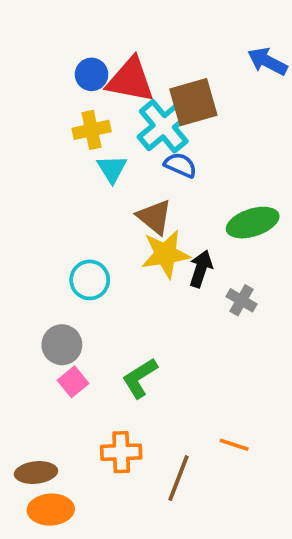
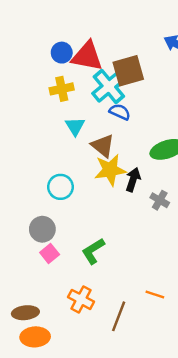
cyan triangle: (112, 169) -> (75, 126), moved
orange cross: (121, 452) -> (81, 299), turned 30

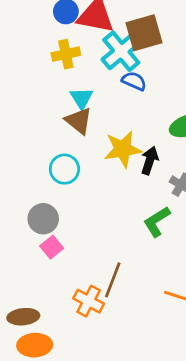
brown triangle: (103, 146) -> (79, 121), moved
green L-shape: (93, 251) -> (157, 222), moved
brown line: (119, 316) -> (113, 280), moved

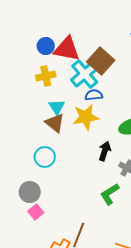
brown square: (144, 33) -> (101, 61), turned -32
blue semicircle: (134, 81) -> (94, 95), turned -30
yellow star: (123, 149) -> (86, 117), moved

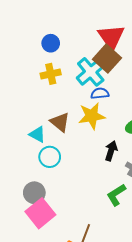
red triangle: (67, 49) -> (111, 37), moved, turned 44
cyan triangle: (57, 107) -> (37, 134), moved, turned -30
pink square: (36, 212) -> (40, 213), size x1.8

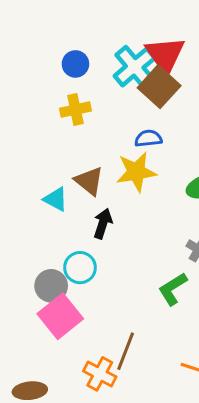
cyan cross: (91, 72) -> (135, 67), moved
black arrow: (111, 151) -> (103, 224), moved
cyan circle: (50, 157) -> (80, 268), moved

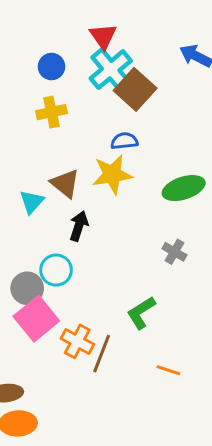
red triangle: (165, 55) -> (103, 36), moved, size x0.7
cyan triangle: (56, 199) -> (32, 202), turned 44
green L-shape: (173, 289) -> (141, 313), moved
orange cross: (100, 374) -> (77, 341), moved

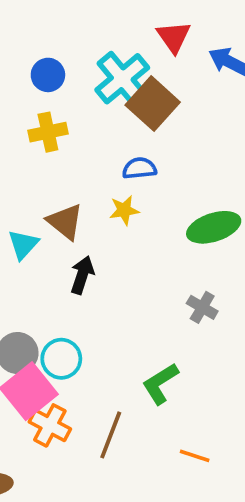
red triangle: (103, 36) -> (174, 37), moved
yellow star: (112, 174) -> (124, 210), size x0.6
cyan circle: (56, 270) -> (61, 359), moved
orange cross: (77, 341) -> (50, 425), moved

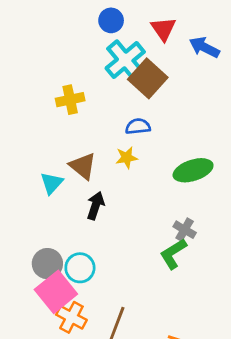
blue circle: (48, 75) -> (111, 20), moved
green L-shape: (160, 384) -> (173, 254), moved

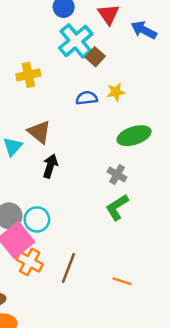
brown square: (148, 78) -> (95, 57), size x0.6
yellow star: (127, 158) -> (116, 92), moved
gray cross: (185, 230) -> (117, 174), moved

